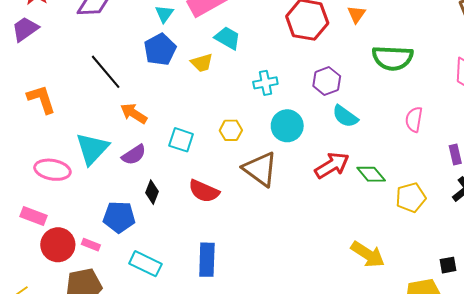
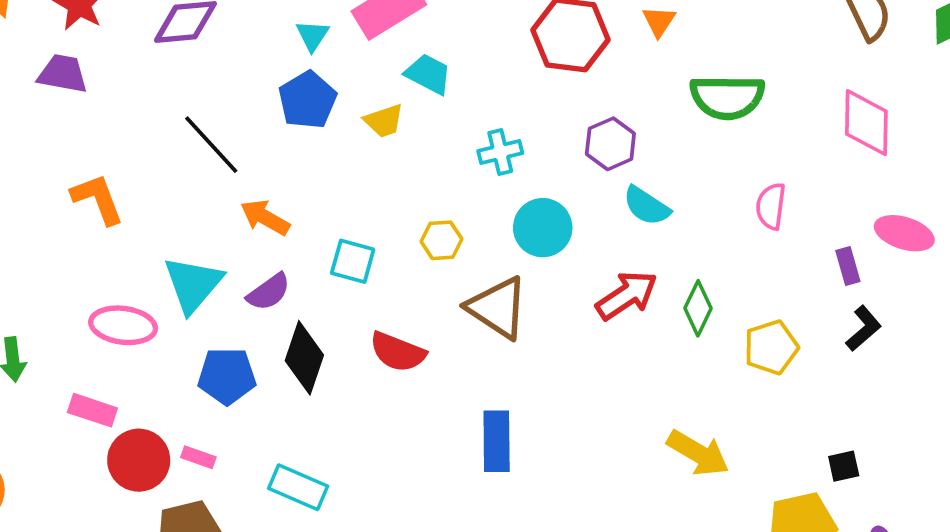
purple trapezoid: (25, 29) -> (63, 74), turned 48
green diamond: (371, 174) -> (698, 308), turned 68
black diamond: (152, 192) -> (304, 358), size x1.6
blue pentagon: (119, 217) -> (227, 376), moved
blue rectangle: (207, 260) -> (497, 441), moved

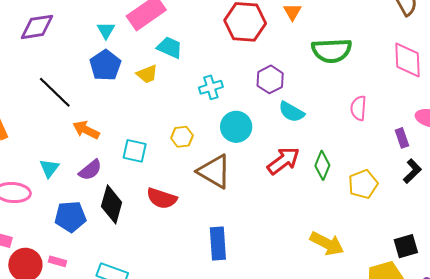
cyan triangle: (193, 284) -> (49, 168), size x0.6
black square: (844, 466) -> (406, 246), size x1.4

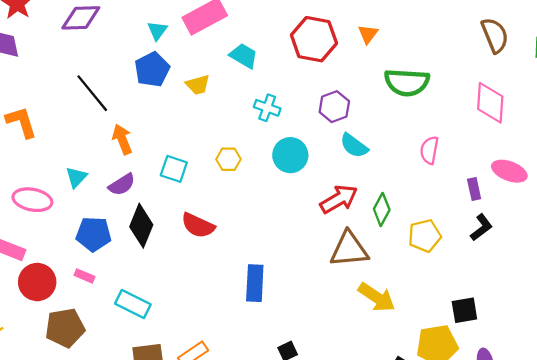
cyan trapezoid: (170, 47) -> (244, 56), moved
cyan cross: (211, 87) -> (267, 108), turned 30
orange arrow: (86, 130) -> (122, 139), turned 36
brown triangle: (214, 171) -> (349, 249), moved, turned -42
pink rectangle: (58, 261) -> (84, 276), moved

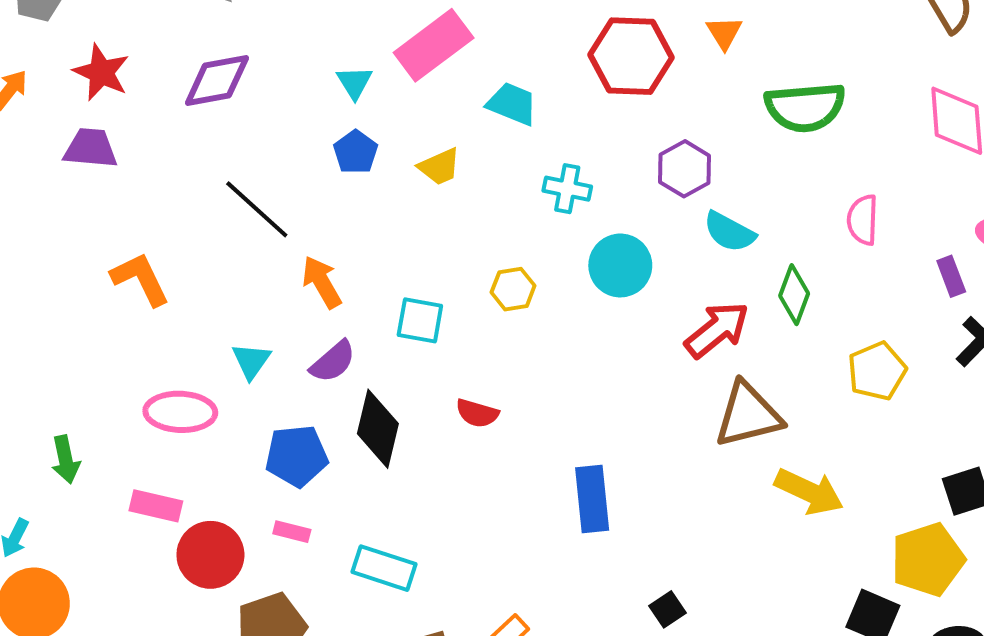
blue pentagon: (152, 70) -> (356, 152), size x0.7
green diamond: (382, 209) -> (794, 295), moved
red semicircle: (198, 225) -> (477, 413), size x0.7

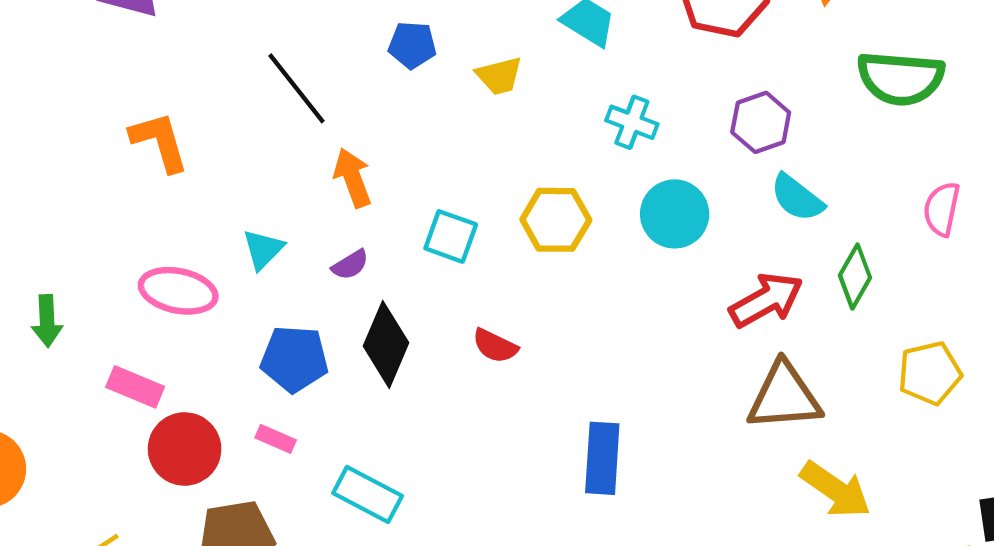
blue pentagon: (356, 152) -> (412, 45), turned 30
yellow hexagon: (513, 289) -> (556, 220), size x1.4
purple semicircle: (333, 362) -> (350, 265), size x0.7

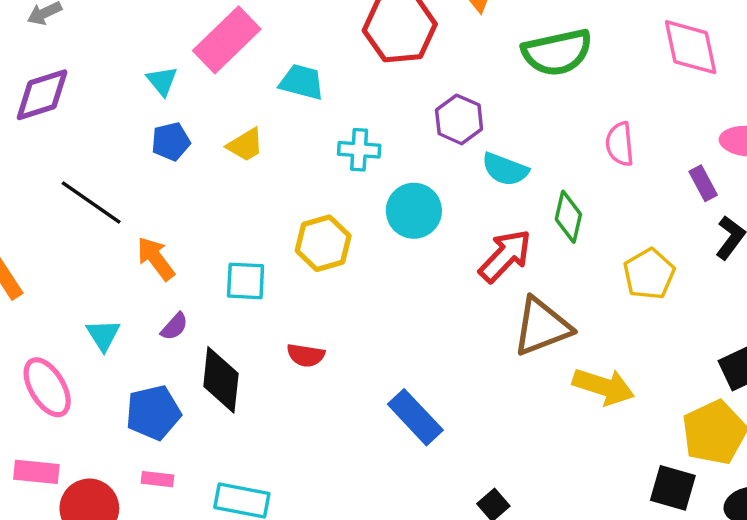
pink ellipse: (178, 291) -> (47, 387), turned 64
blue rectangle: (602, 458) -> (415, 417), turned -30

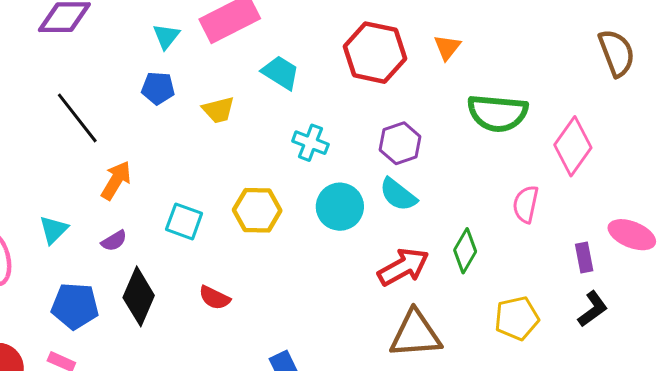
pink diamond: (691, 47) -> (573, 146), moved, turned 30
cyan semicircle: (505, 169) -> (398, 195), moved
orange arrow: (156, 259) -> (116, 180), turned 51

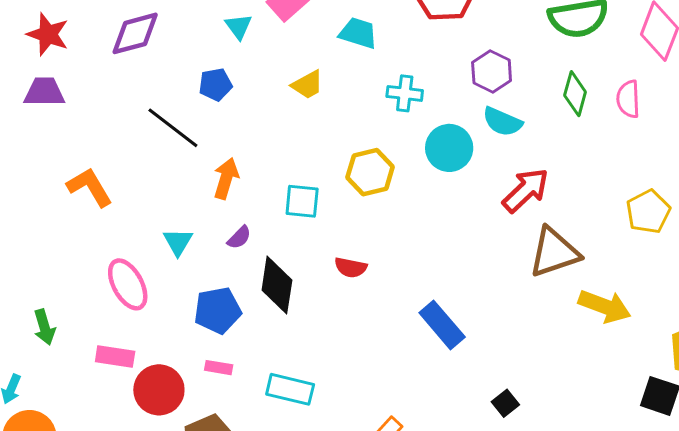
blue pentagon: (158, 88) -> (215, 85), moved
green diamond: (465, 251) -> (575, 94), moved

